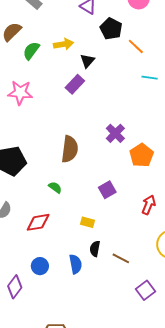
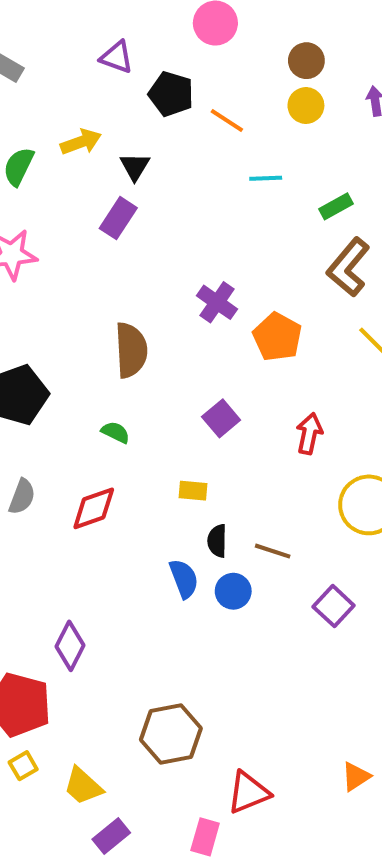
blue circle: (40, 266) -> (233, 591), moved

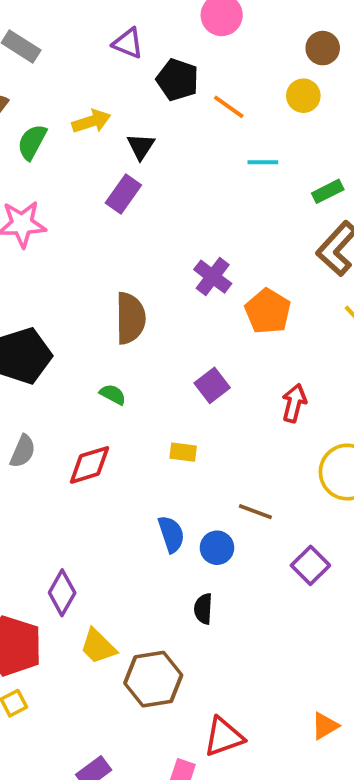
brown circle: (306, 61) -> (323, 48), moved
black semicircle: (217, 541) -> (203, 609), moved
yellow trapezoid: (83, 786) -> (98, 646), moved

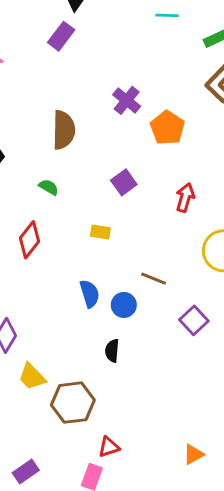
red diamond: (89, 465) -> (30, 240), turned -36
orange triangle: (325, 726) -> (194, 454), moved
red triangle: (224, 737) -> (109, 447), moved, size x0.7

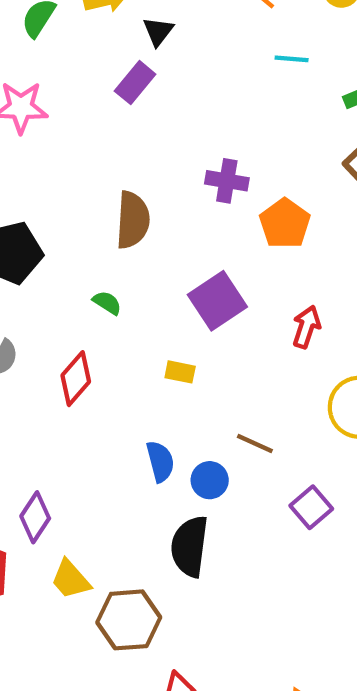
purple cross: (127, 100) -> (227, 181), turned -32
purple square: (124, 182) -> (217, 301), size x1.5
black semicircle: (112, 351) -> (190, 546), size x1.8

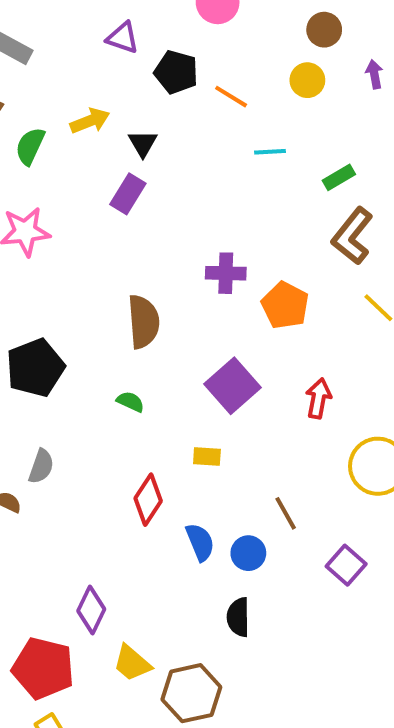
red diamond: (76, 379) -> (148, 500), moved
brown line: (255, 443) -> (286, 513), turned 44
black semicircle: (190, 546) -> (238, 617), size x0.7

